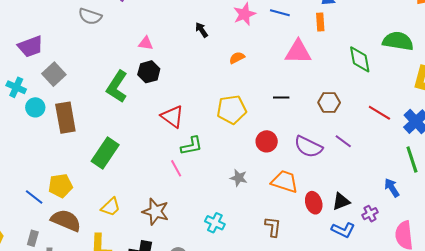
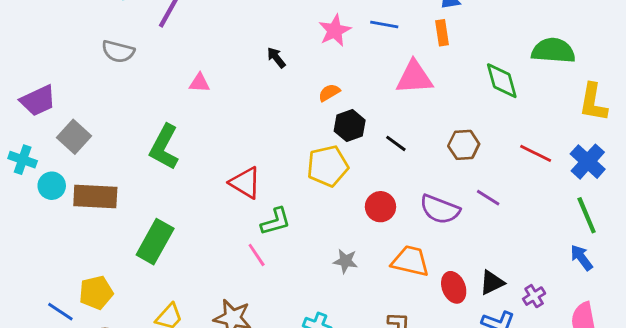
black hexagon: (149, 72) -> (350, 126), moved
black line: (281, 98) -> (396, 143), turned 42
brown rectangle: (65, 118) -> (95, 196), turned -72
blue arrow: (392, 188) -> (581, 258), moved

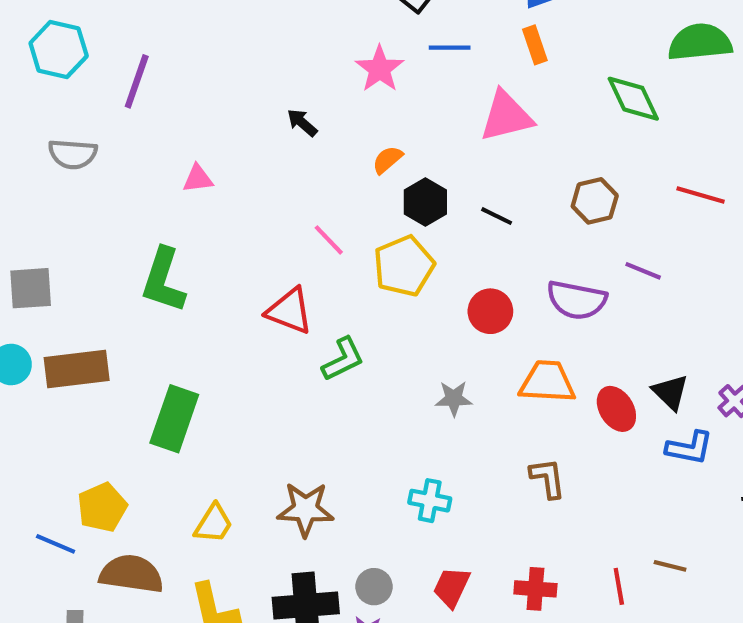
gray square: (74, 137) -> (31, 288), turned -36
pink line: (257, 255) -> (329, 240), moved
black triangle: (492, 283) -> (670, 392), turned -40

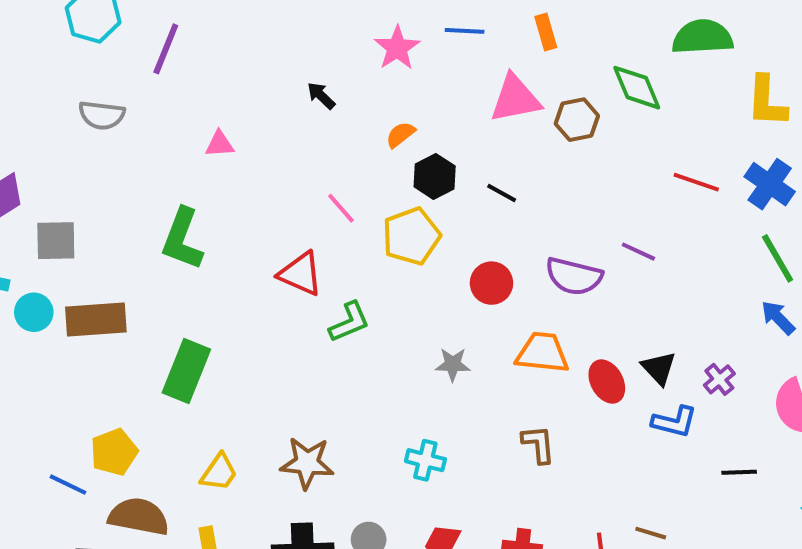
brown hexagon: (595, 201) -> (577, 120), moved

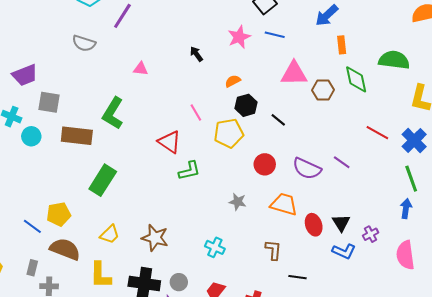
orange rectangle: (546, 32) -> (342, 45), moved
blue arrow: (778, 318) -> (406, 209), turned 42
brown rectangle: (96, 319) -> (77, 136), moved
black line: (739, 472) -> (297, 277), moved

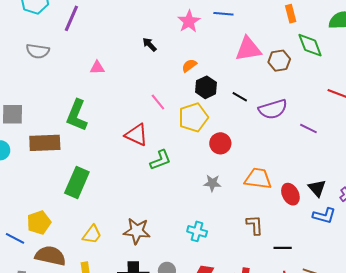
red circle: (265, 164) -> (220, 143), moved
purple semicircle: (307, 169) -> (273, 109), moved, turned -32

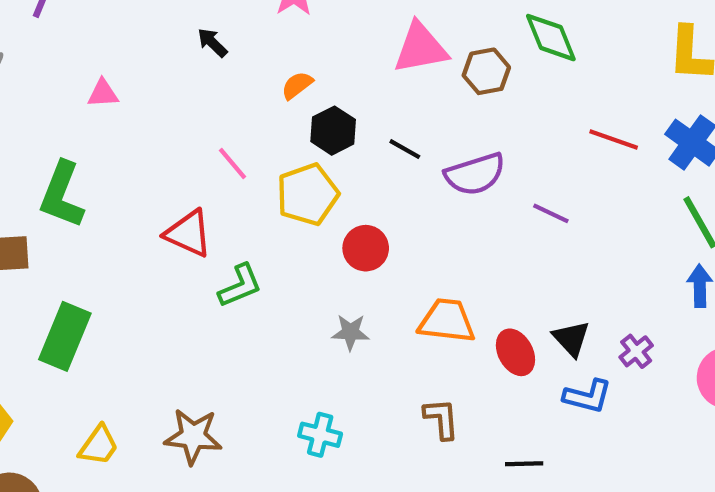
black line: (283, 248) -> (524, 464), moved

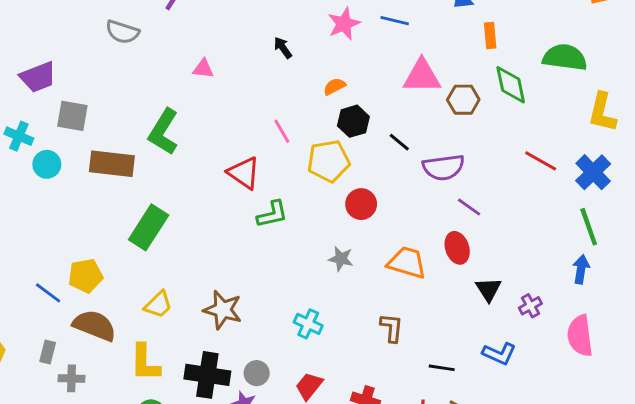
purple line: (551, 213) -> (469, 207), moved
red ellipse: (515, 352) -> (457, 248), moved
blue L-shape: (588, 396) -> (499, 354), moved

